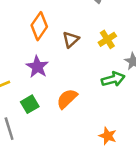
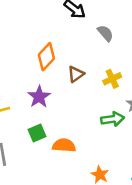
orange semicircle: (67, 99) -> (64, 145), moved, turned 40
green square: (30, 104) -> (37, 133), moved

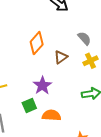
gray semicircle: (105, 33) -> (84, 38), moved
purple star: (39, 97) -> (42, 85), moved

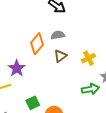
gray semicircle: (84, 38) -> (58, 35), moved, turned -56
purple star: (42, 85) -> (17, 68), moved

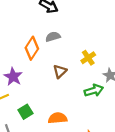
brown triangle: (60, 56) -> (60, 71), moved
green square: (33, 103) -> (25, 112), moved

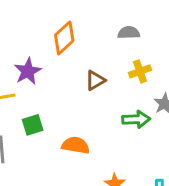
gray semicircle: (53, 37) -> (129, 33), moved

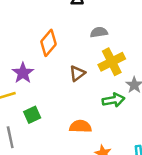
yellow cross: (140, 71) -> (112, 62), size x1.5
orange semicircle: (76, 145) -> (80, 126), moved

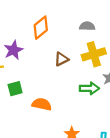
orange semicircle: (80, 126) -> (42, 104), moved

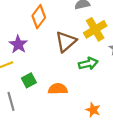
brown triangle: (61, 59) -> (66, 42), size x1.5
green arrow: (89, 88) -> (88, 64), moved

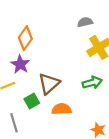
orange diamond: (39, 17) -> (25, 38), moved
brown triangle: (66, 42) -> (49, 84), moved

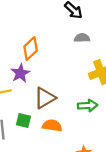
gray semicircle: (85, 22) -> (82, 38), moved
green square: (32, 101) -> (24, 120), moved, turned 32

